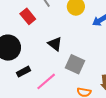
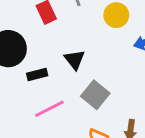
black rectangle: (24, 72) -> (37, 74), moved

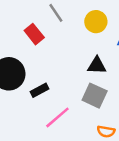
black triangle: (74, 60) -> (97, 65), moved, turned -36

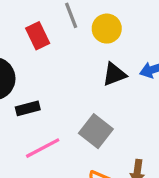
yellow circle: (96, 22) -> (107, 29), moved
black triangle: (97, 65) -> (114, 74), moved, turned -36

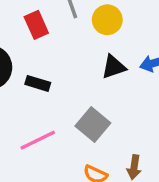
black rectangle: (28, 108) -> (38, 83), moved, turned 30

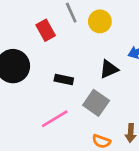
black triangle: (114, 67) -> (109, 69), moved
black rectangle: (38, 83) -> (64, 80), moved

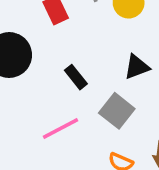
black rectangle: (64, 80) -> (76, 77), turned 36

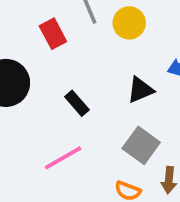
gray square: (117, 111) -> (141, 145), moved

